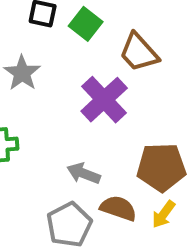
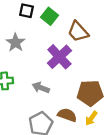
gray arrow: (84, 173) -> (41, 88), moved

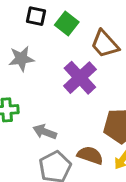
gray star: (16, 43) -> (21, 59), turned 30
gray arrow: (41, 88) -> (45, 132), moved

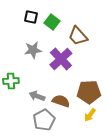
gray star: (21, 59) -> (33, 50), moved
brown semicircle: (90, 155) -> (61, 101), moved

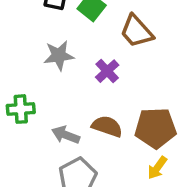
purple cross: (61, 59) -> (107, 71), size x0.6
brown semicircle: (61, 101) -> (107, 126), moved

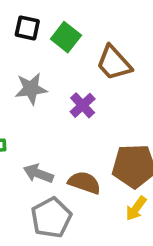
brown semicircle: (107, 126) -> (84, 183), moved

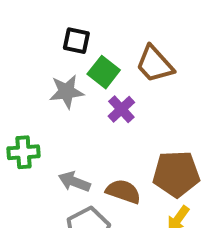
black square: (27, 28) -> (76, 41), moved
green square: (66, 37) -> (104, 72), moved

